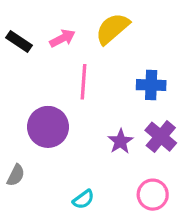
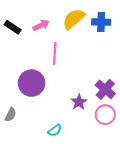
blue cross: (151, 85) -> (101, 22), moved
purple star: (120, 141) -> (79, 102), moved
pink circle: (153, 195) -> (105, 115), moved

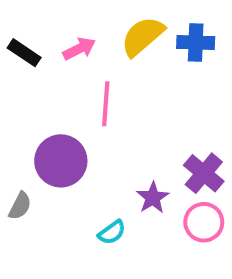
gray semicircle: (11, 115) -> (20, 206), moved
cyan semicircle: (55, 130) -> (112, 232), moved

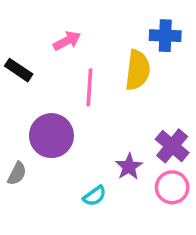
yellow semicircle: (143, 36) -> (138, 70), moved, turned 138
black rectangle: (24, 53) -> (19, 70), moved

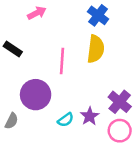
blue cross: (165, 36) -> (98, 15), moved, turned 35
pink arrow: (67, 41) -> (37, 13), moved
cyan semicircle: (95, 196) -> (66, 120), moved

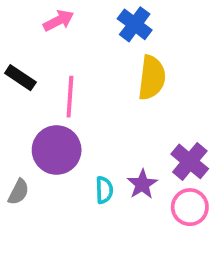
blue cross: (98, 15) -> (135, 24), moved
pink line: (62, 61) -> (70, 97), moved
cyan semicircle: (66, 120) -> (104, 190), turned -56

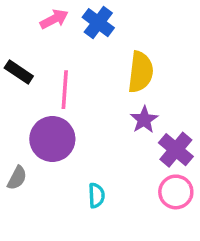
blue cross: (135, 24) -> (98, 23), moved
purple star: (142, 184) -> (144, 120), moved
cyan semicircle: (104, 190) -> (96, 195), moved

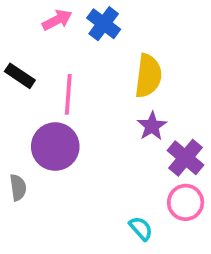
gray semicircle: (17, 178) -> (18, 187), turned -35
cyan semicircle: (96, 195) -> (141, 228), moved, turned -40

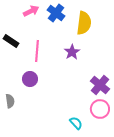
yellow semicircle: (148, 76) -> (84, 23), moved
purple star: (152, 126) -> (72, 52), moved
purple circle: (55, 147) -> (30, 79), size x0.6

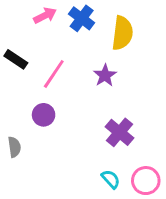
pink line: (37, 51) -> (54, 74), turned 30
purple cross: (100, 85) -> (119, 132), moved
pink circle: (100, 109) -> (146, 181), moved

